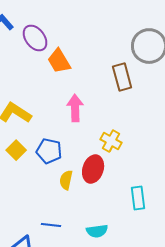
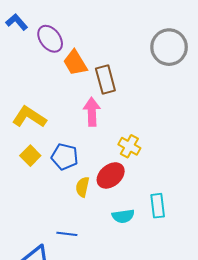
brown rectangle: (122, 77) -> (105, 79), moved
red ellipse: (93, 169) -> (111, 175), turned 32
cyan semicircle: (97, 231) -> (123, 216), moved

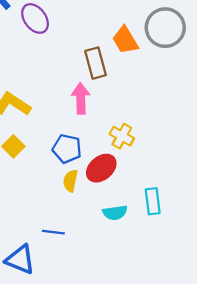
orange trapezoid: (75, 63) -> (125, 40), moved
blue pentagon: (65, 157) -> (67, 149), moved

